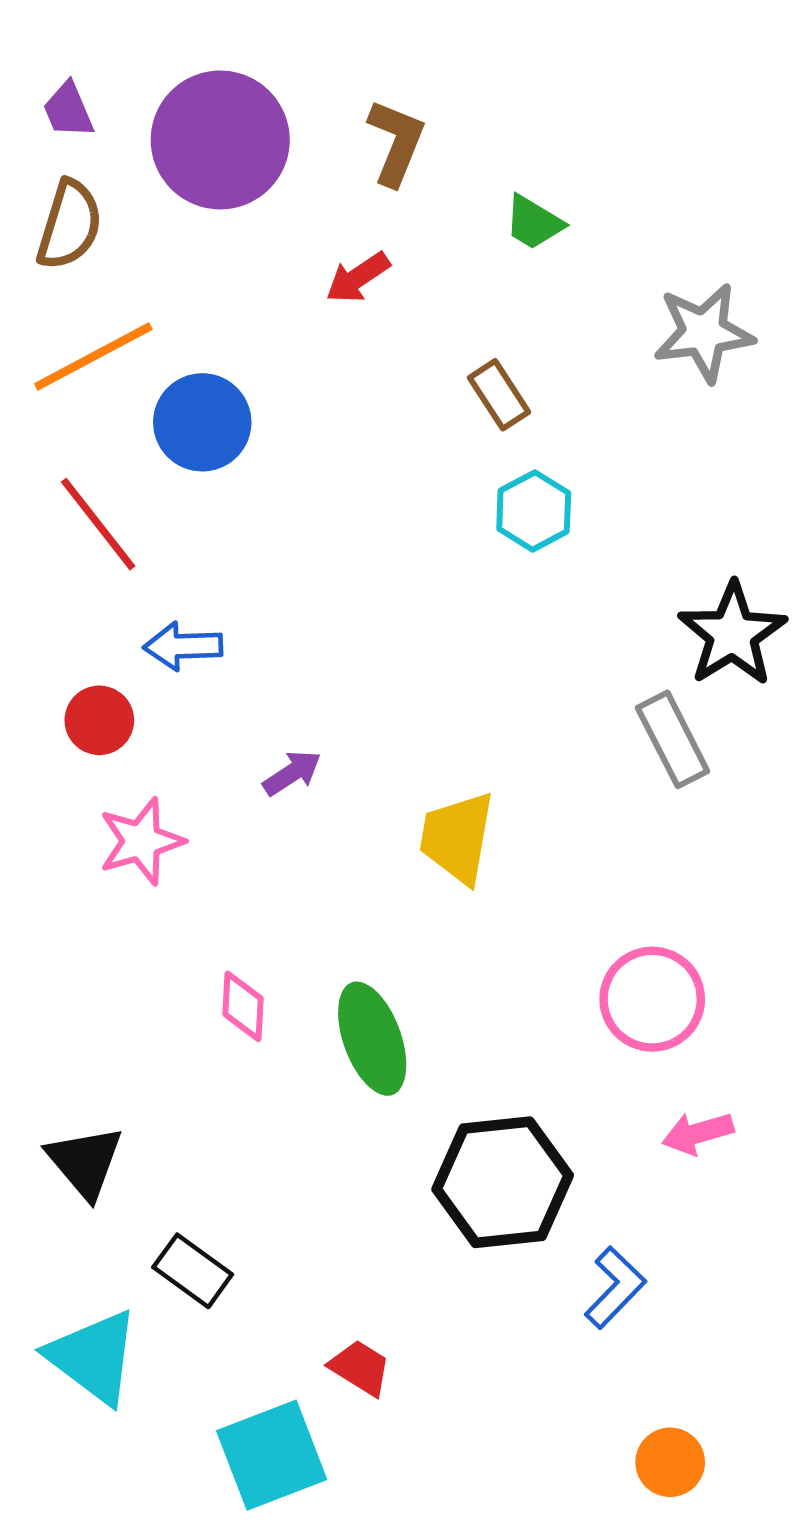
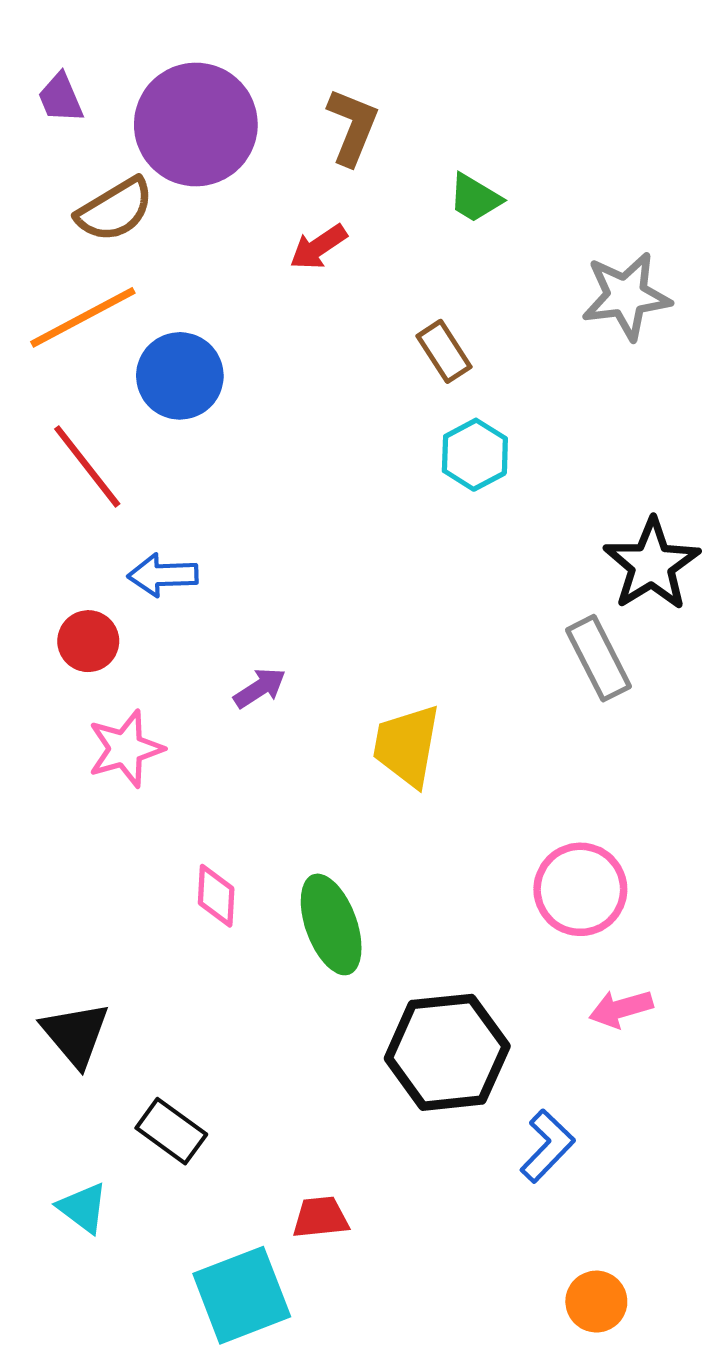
brown semicircle: (69, 225) -> (115, 210), moved, turned 42
cyan triangle: (93, 1357) -> (83, 1208), size x0.6
red trapezoid: (360, 1368) -> (320, 1217), turned -38

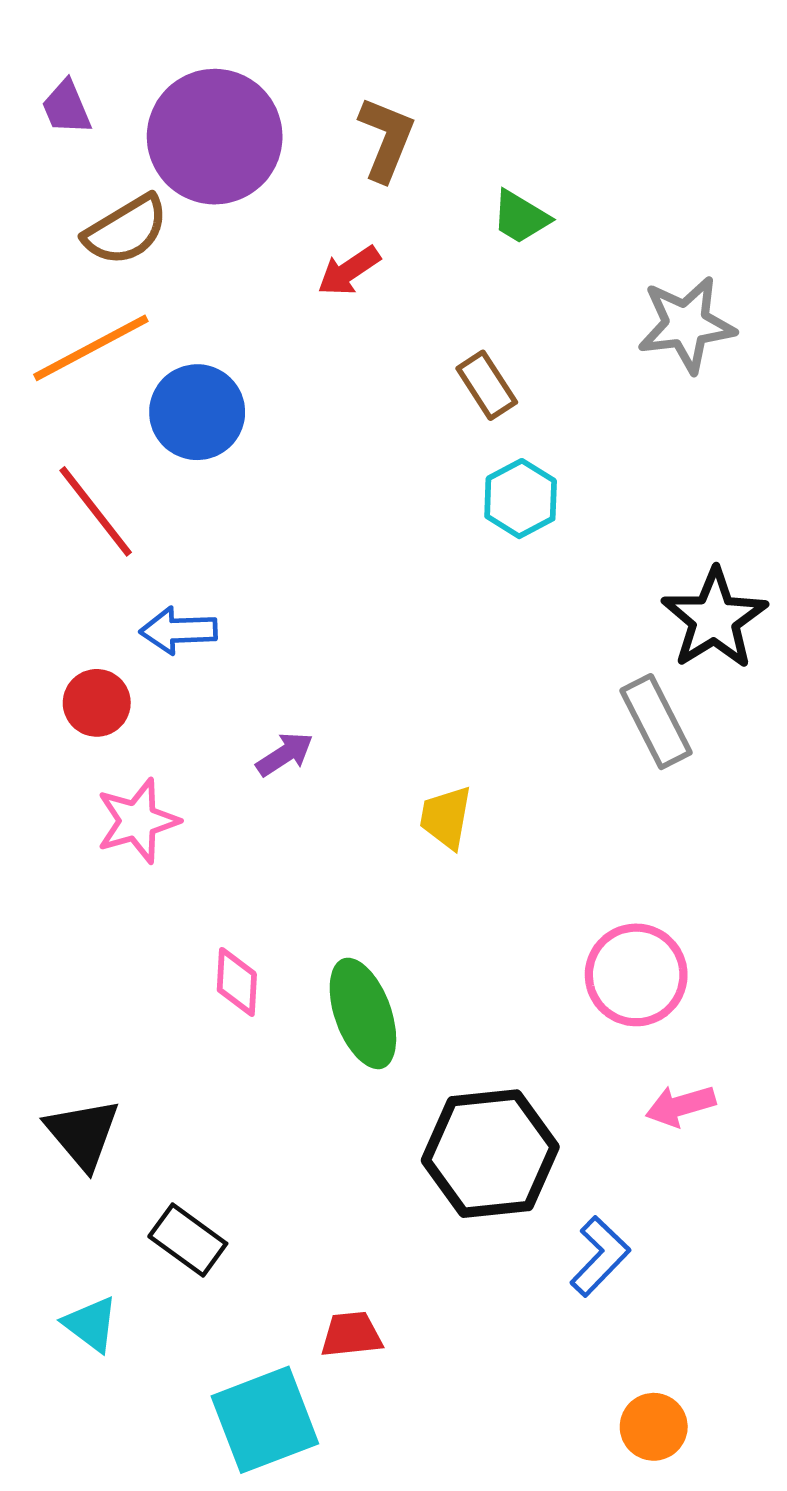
yellow trapezoid: (407, 746) -> (446, 817), size x0.7

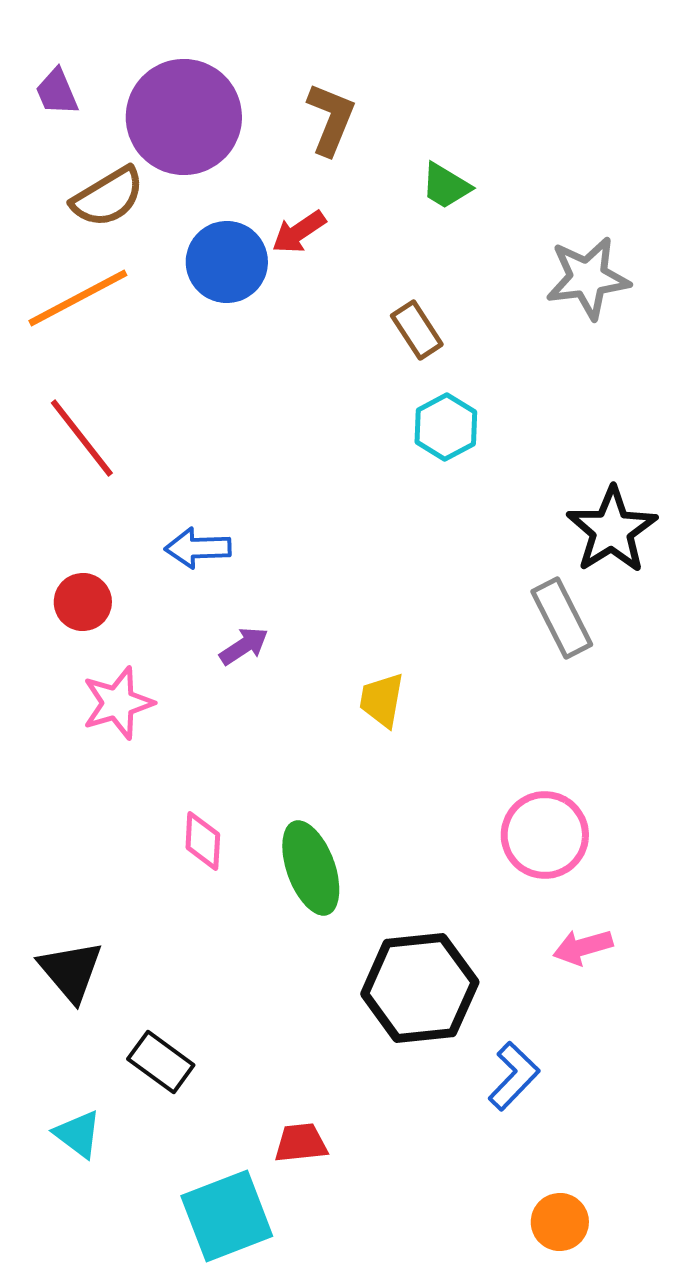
blue circle: (197, 412) -> (227, 262), moved
blue arrow: (178, 630) -> (198, 548), moved

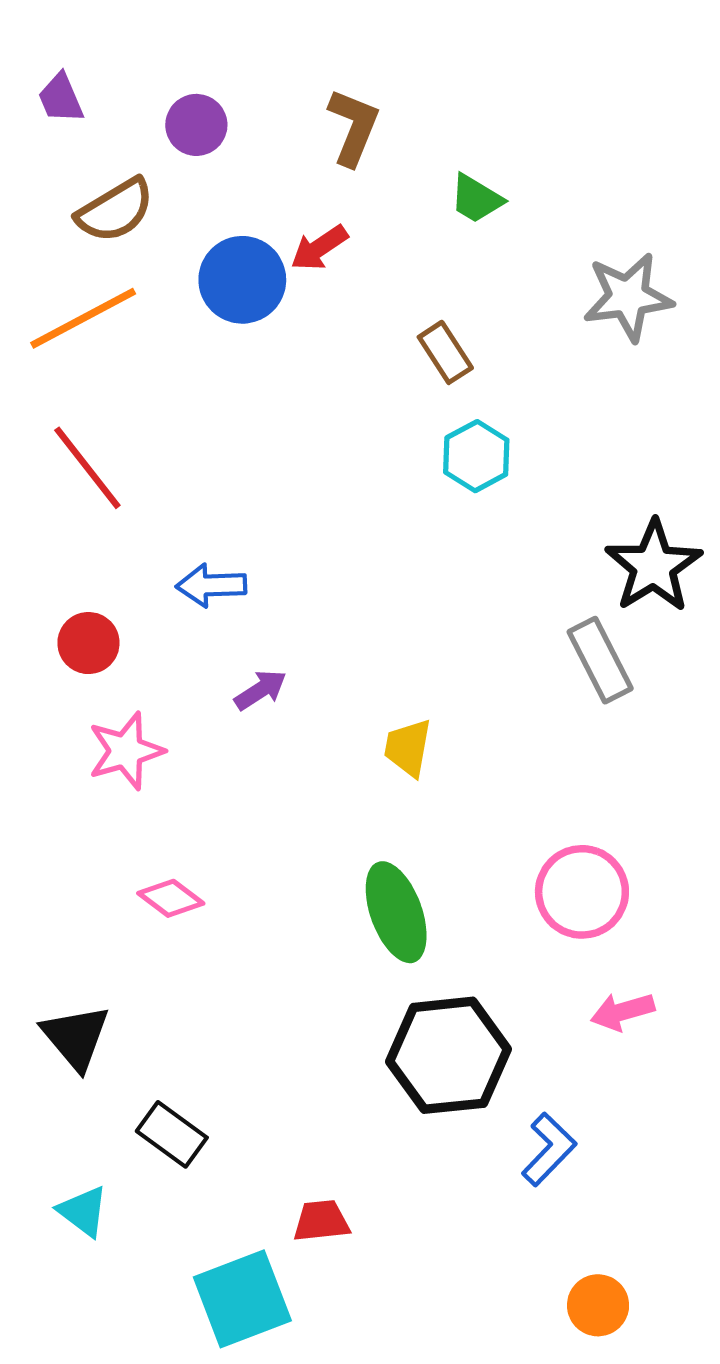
purple circle: (184, 117) -> (196, 125), size x0.5
pink diamond: (203, 841) -> (171, 898), moved, turned -56
green ellipse: (311, 868) -> (396, 912), moved

